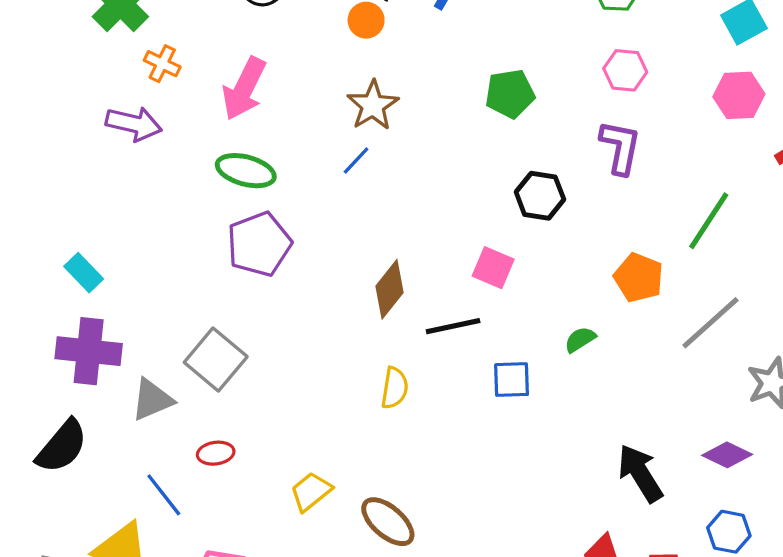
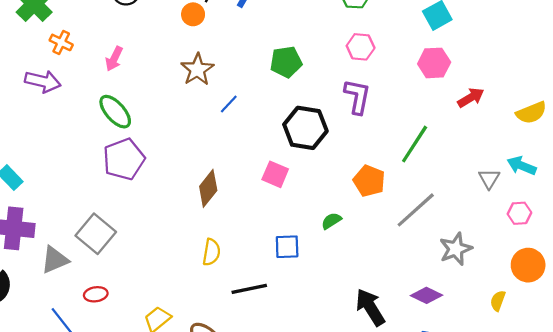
pink arrow: (244, 89) -> (114, 59), size x0.6
blue line: (356, 161) -> (229, 104), moved
green ellipse: (246, 171) -> (115, 112), turned 33
black hexagon: (540, 196) -> (305, 128), size x1.4
black line: (453, 326) -> (249, 289), moved

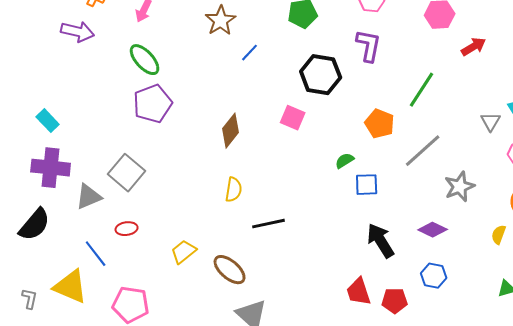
blue square: (287, 247) -> (367, 185), moved

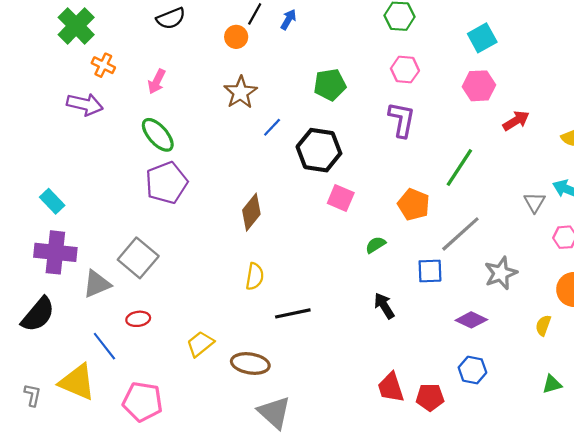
black hexagon: (321, 75) -> (319, 150), moved
pink square: (293, 118) -> (341, 198), moved
blue square: (367, 185) -> (430, 271), moved
black arrow: (381, 241) -> (384, 306), moved, size x0.7
brown ellipse: (230, 270) -> (250, 363), turned -32

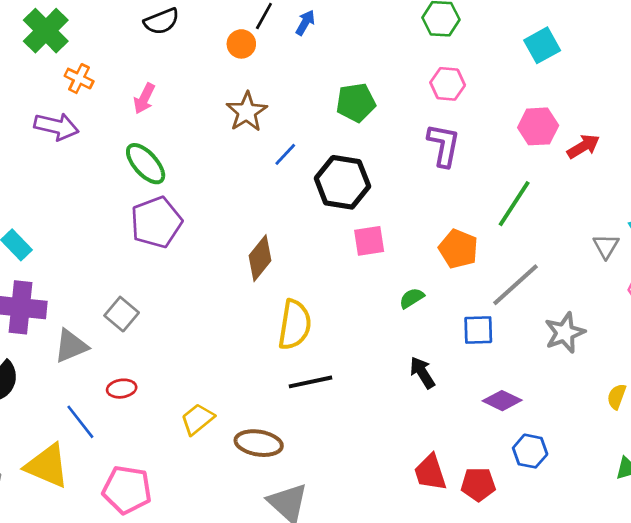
pink hexagon: (479, 86) -> (538, 126), moved
pink square: (341, 198) -> (369, 241), turned -32
gray square: (138, 258) -> (122, 314), size x0.7
yellow semicircle: (255, 276) -> (295, 325), moved, size x1.5
purple diamond: (471, 320) -> (502, 401), moved

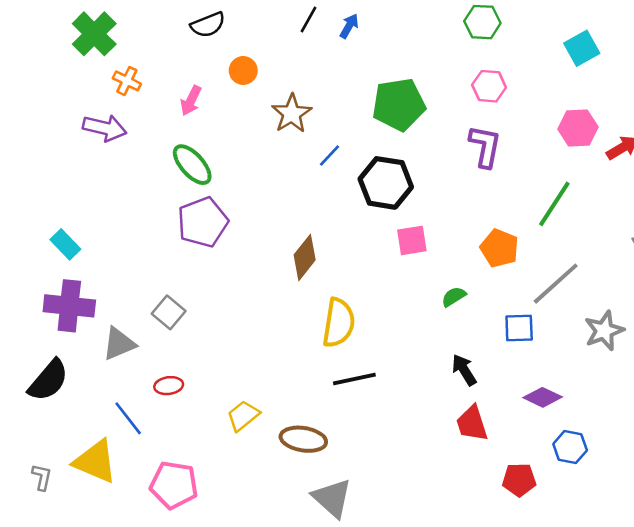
orange circle: (241, 44) -> (243, 70), moved
green pentagon: (356, 102) -> (399, 104), size x1.4
red trapezoid: (430, 472) -> (472, 423), moved

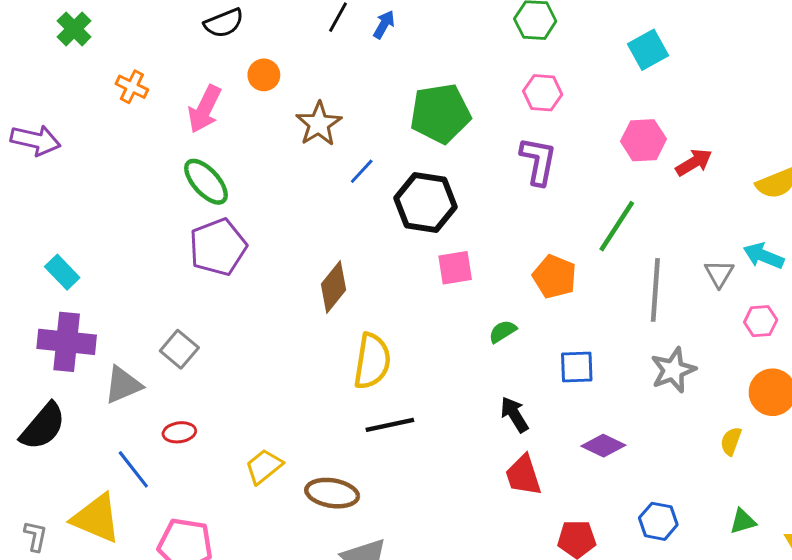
green cross: (94, 34) -> (74, 29), moved, size x0.7
pink arrow: (191, 101) -> (205, 109), size x1.4
purple arrow: (105, 128) -> (35, 140), moved
gray line: (556, 284) -> (655, 290), moved, turned -44
blue hexagon: (570, 447) -> (658, 521), moved

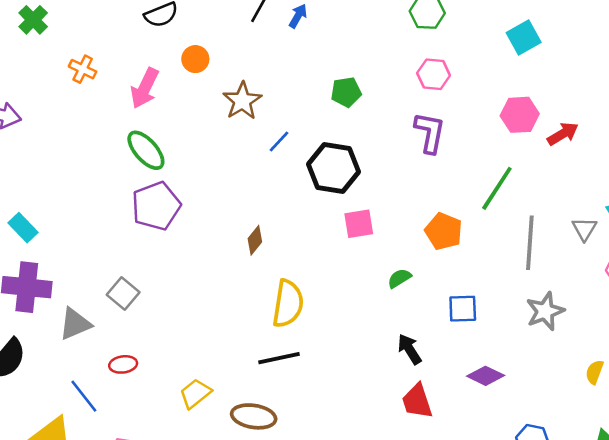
green pentagon: (440, 113) -> (346, 92), size x0.6
brown diamond: (334, 287) -> (255, 240), size x0.7
black line: (390, 425) -> (279, 358), moved

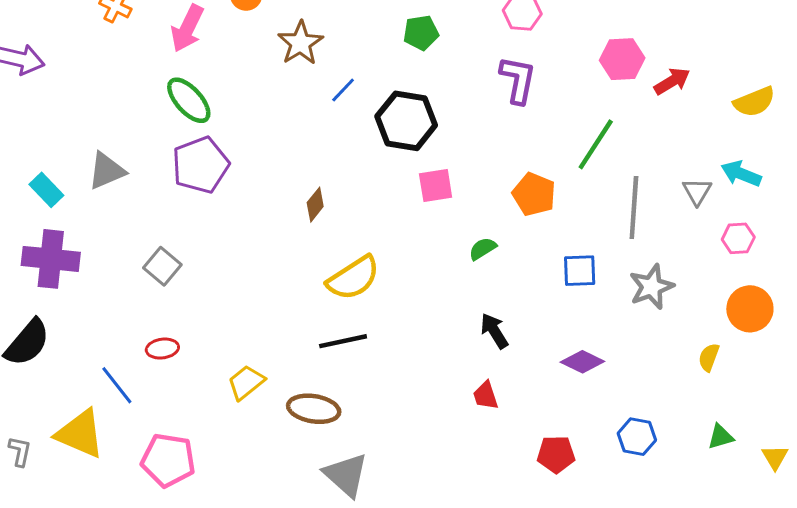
yellow semicircle: (288, 304) -> (353, 278), turned 48
blue square: (463, 309) -> (580, 271), moved
gray triangle: (75, 324) -> (107, 171), moved
red trapezoid: (417, 401) -> (486, 396), moved, size x0.7

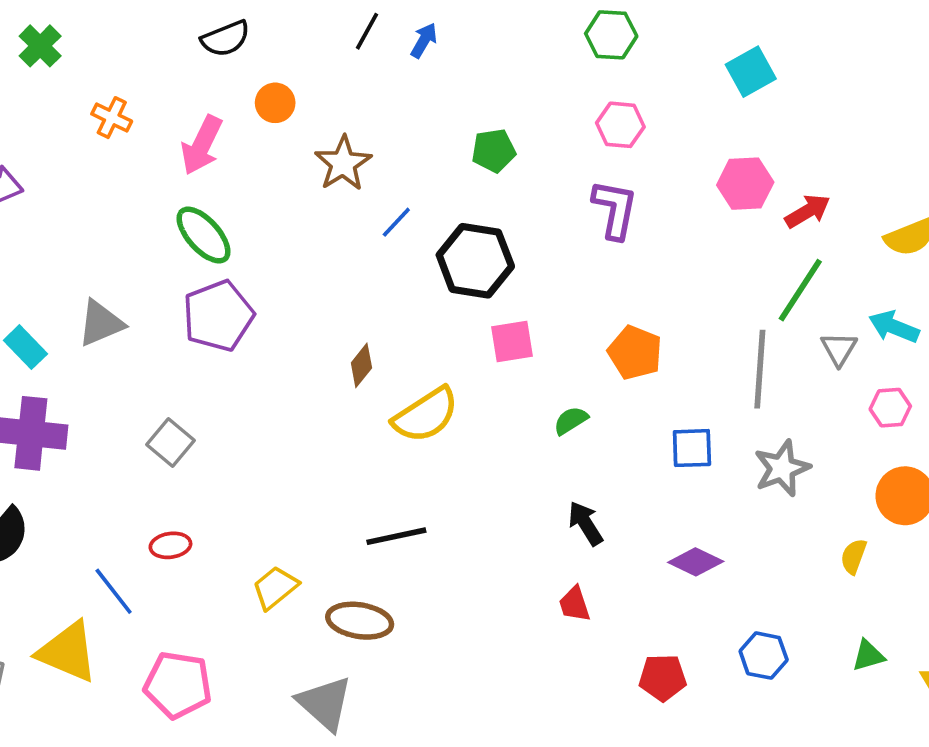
green line: (596, 144) -> (800, 290), moved
yellow semicircle: (353, 278) -> (426, 415), moved
gray triangle: (346, 475) -> (325, 703), moved

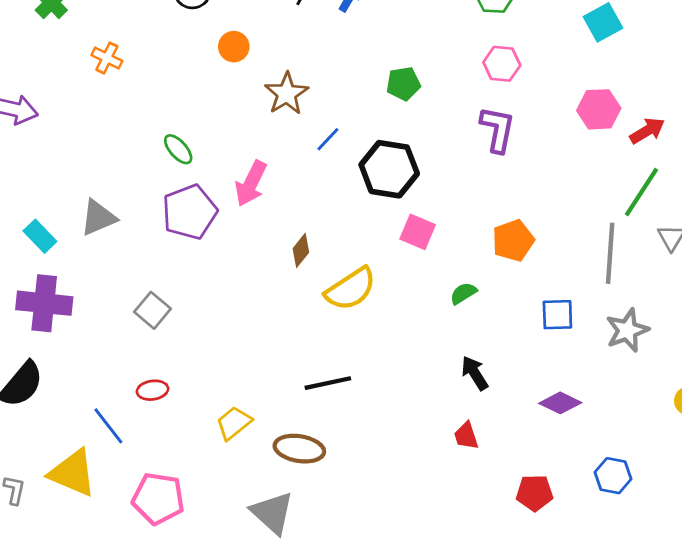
pink arrow: (202, 145) -> (251, 183), moved
green ellipse: (204, 235) -> (178, 149), size x0.7
pink square: (512, 342) -> (418, 232), turned 32
orange pentagon: (635, 353) -> (513, 240), turned 30

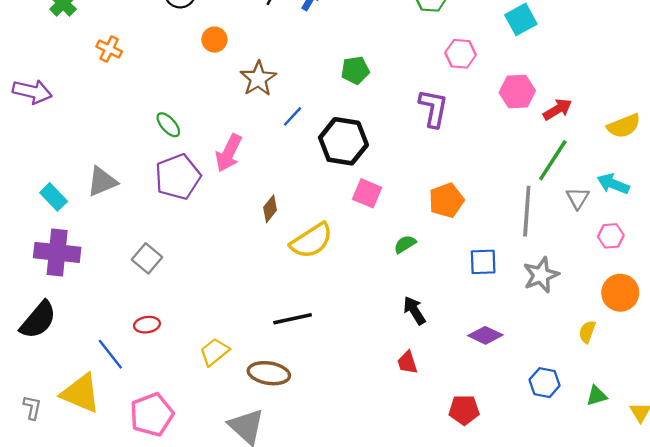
pink hexagon: (502, 64) -> (461, 54), moved
blue hexagon: (613, 476) -> (545, 383), moved
pink pentagon: (158, 499) -> (152, 415), turned -30

